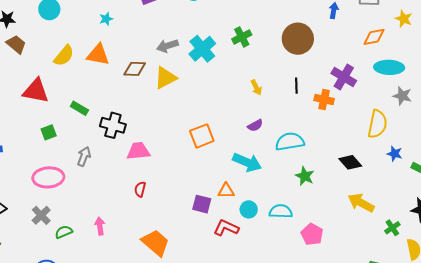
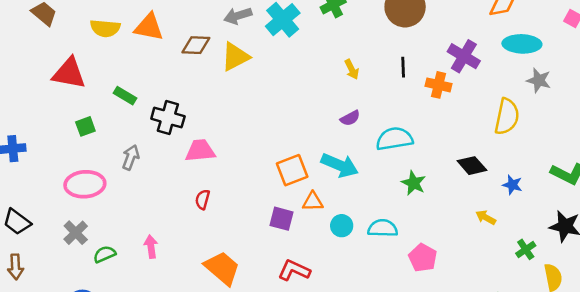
yellow semicircle: (64, 56) -> (105, 28), turned 55
orange square: (202, 136) -> (292, 170), moved
blue star: (395, 154) -> (512, 185), moved
yellow arrow: (361, 203) -> (486, 217), size x0.6
red L-shape: (226, 228) -> (294, 270), moved

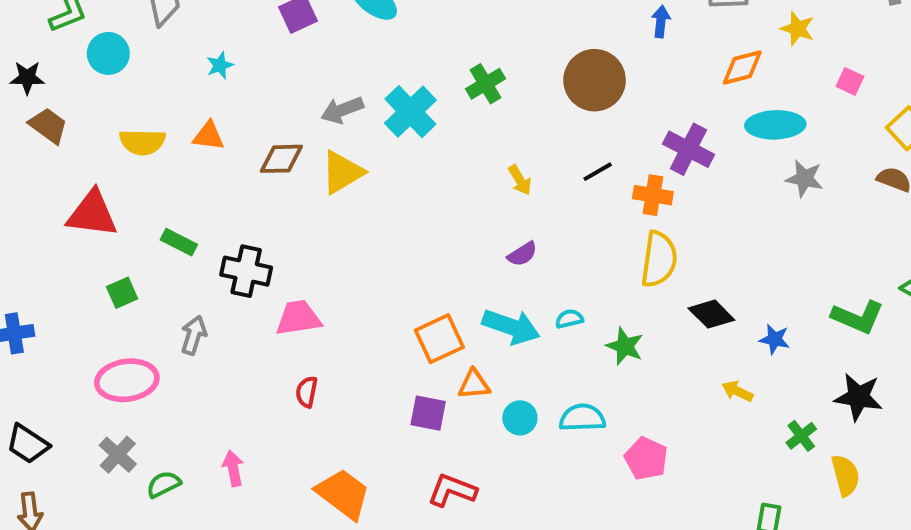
orange triangle: (149, 27) -> (208, 136), size x0.7
black line: (403, 67) -> (598, 172), turned 66
yellow semicircle: (507, 117) -> (659, 259), moved
cyan semicircle: (394, 139) -> (569, 319), moved, size x0.5

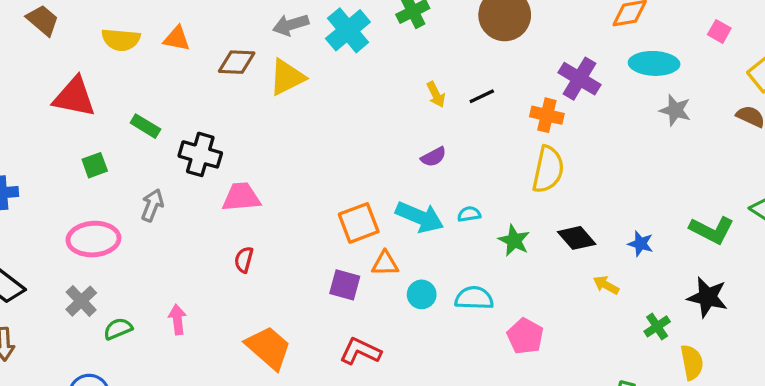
black line: (598, 172) -> (482, 96), moved
black diamond: (711, 314) -> (577, 238), moved

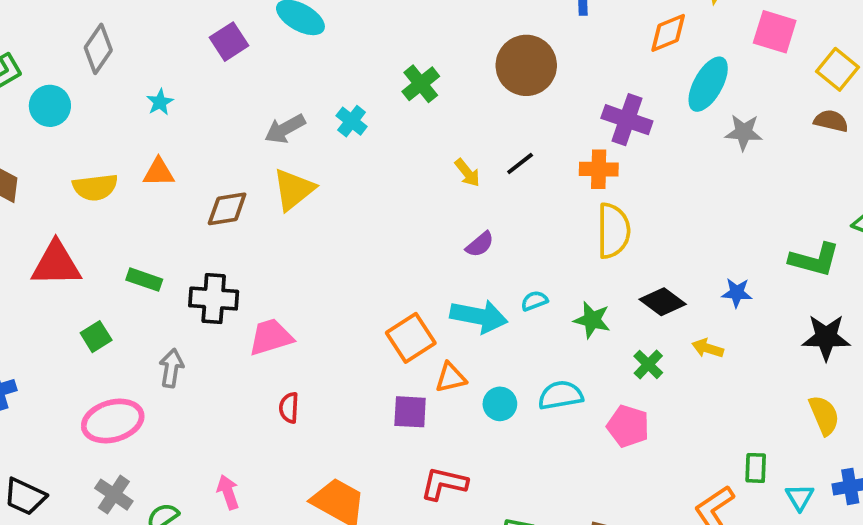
cyan cross: (348, 30) -> (352, 121), size x0.6
pink square: (719, 31) -> (775, 32), size x1.6
brown diamond: (237, 62) -> (227, 209), moved
cyan ellipse: (654, 63) -> (708, 84), turned -51
green cross: (657, 326) -> (648, 364), moved

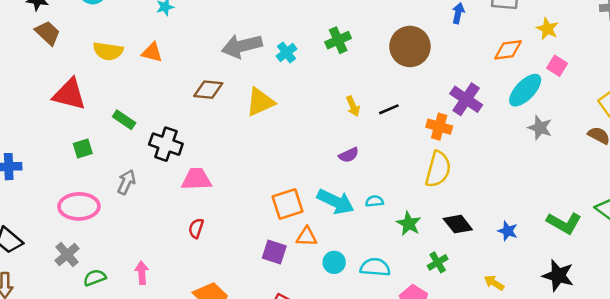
pink square: (775, 32) -> (557, 66), moved, size x0.7
gray arrow: (285, 129) -> (242, 46), size x1.4
yellow triangle: (294, 189) -> (260, 102), moved
brown diamond: (227, 209) -> (208, 90), moved
yellow arrow: (708, 348) -> (494, 283), moved

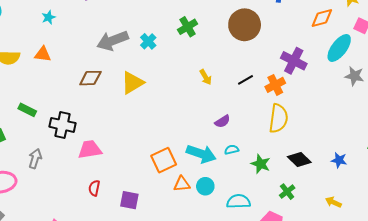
black line: (389, 109) -> (245, 80), moved
orange cross: (439, 127) -> (275, 85), turned -36
purple semicircle: (349, 155) -> (222, 121), moved
purple square: (274, 252) -> (129, 200), moved
cyan circle: (334, 262) -> (205, 186), moved

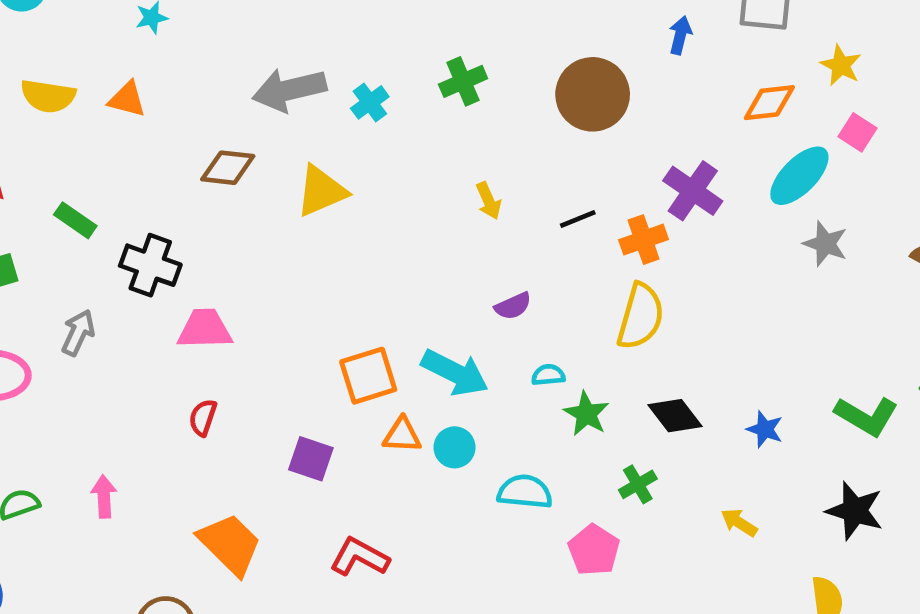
cyan semicircle: (232, 150) -> (548, 375), moved
purple square: (129, 200) -> (311, 459), moved

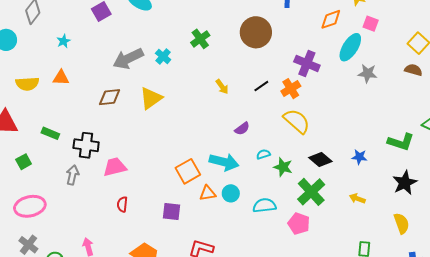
yellow semicircle: (641, 316) -> (297, 121), turned -52
gray arrow: (78, 333) -> (72, 175), moved
green cross: (638, 484) -> (311, 192), size x1.8
black star: (855, 511) -> (405, 183), turned -30

